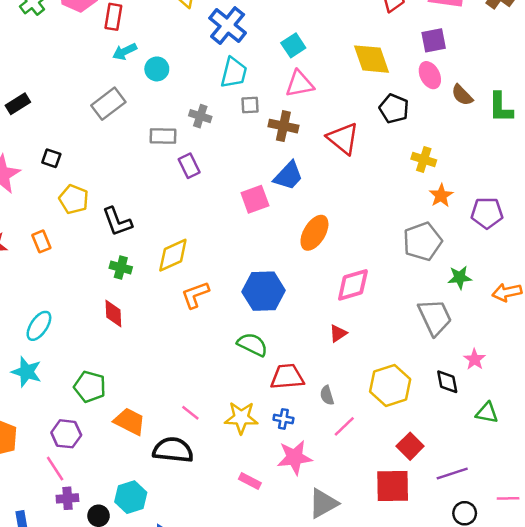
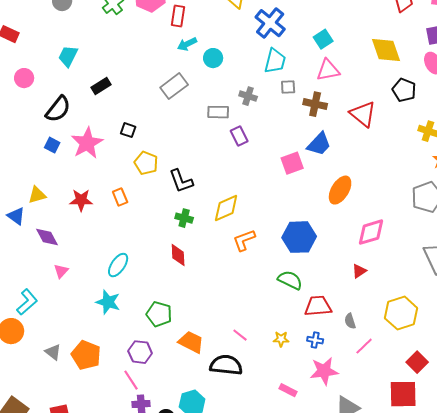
yellow star: (241, 418) -> (281, 339), size x0.6

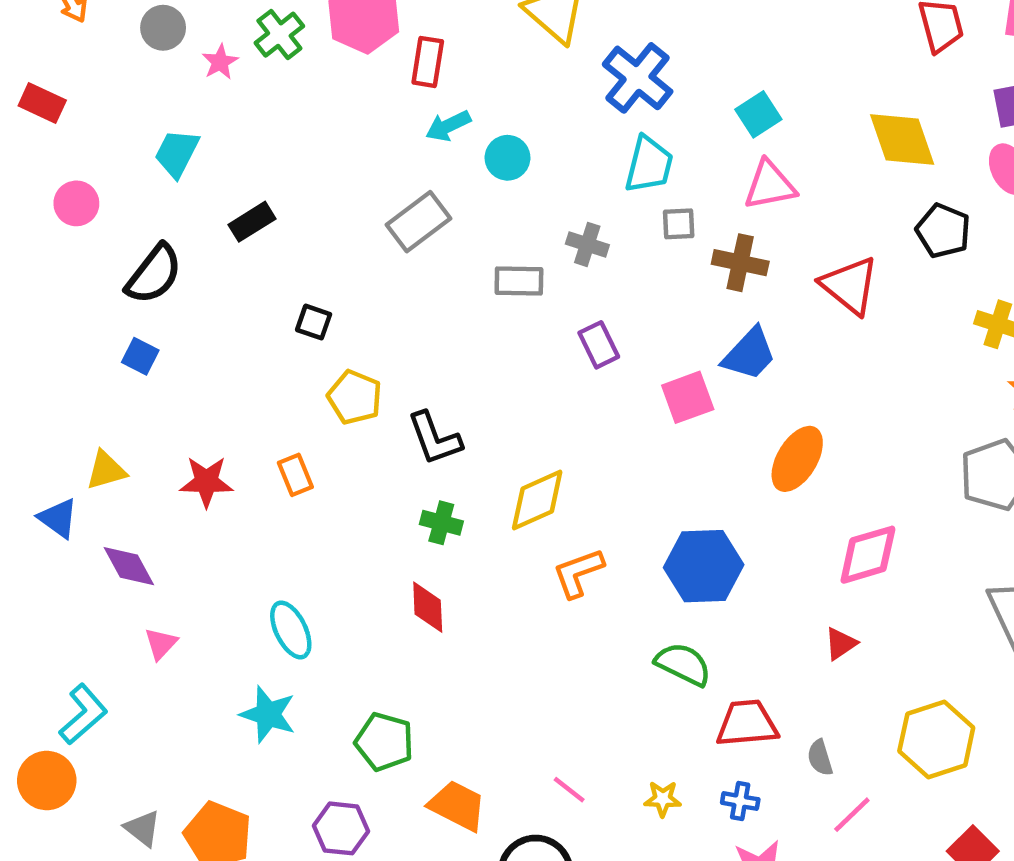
purple rectangle: (239, 136) -> (599, 345), moved
pink star: (87, 143) -> (220, 62), moved, size x0.5
cyan ellipse: (118, 265) -> (291, 630), turned -60

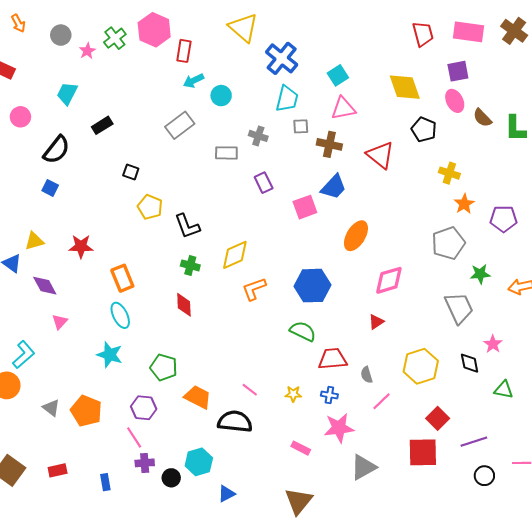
orange rectangle: (295, 475) -> (122, 278), moved, size x1.4

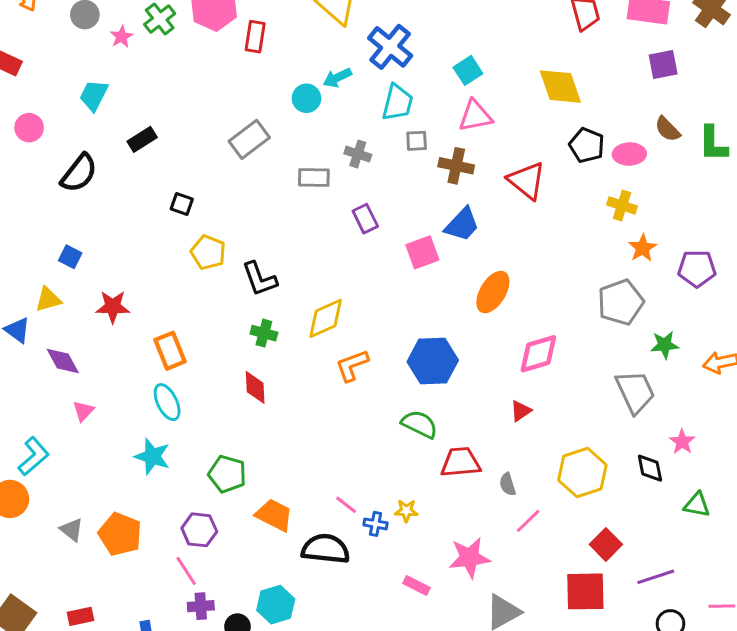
purple square: (458, 71) -> (663, 65), moved
cyan arrow: (194, 81) -> (337, 78), moved
pink ellipse: (455, 101) -> (629, 154), moved, turned -65
blue square: (50, 188) -> (70, 257), moved
blue cross: (329, 395) -> (375, 524), moved

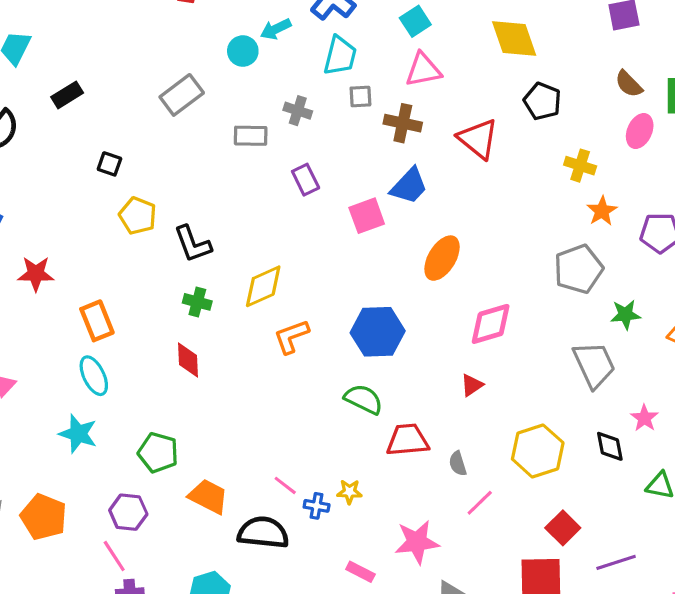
pink ellipse: (629, 154) -> (640, 131), moved, turned -64

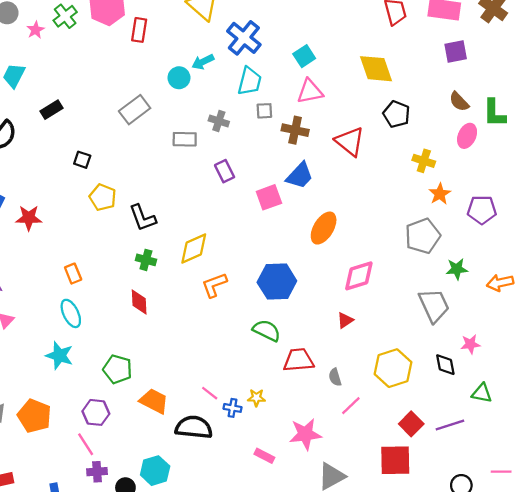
red star: (36, 274) -> (29, 218), moved
orange rectangle: (97, 321) -> (73, 274), size x0.7
pink star: (644, 418) -> (470, 344), turned 30
purple line: (616, 562) -> (450, 425), moved

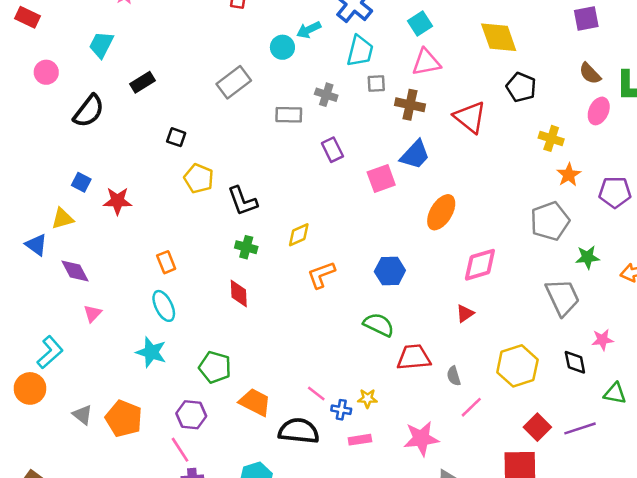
yellow diamond: (194, 249) -> (299, 235), size x0.7
blue hexagon: (277, 282) -> (390, 271), size x0.7
pink rectangle: (264, 456) -> (360, 440), moved, turned -36

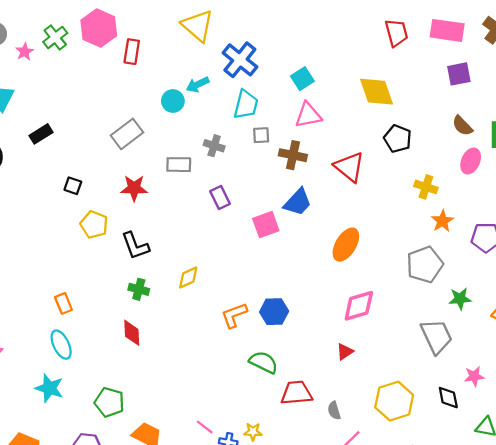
red star: (117, 201) -> (134, 188), moved
orange ellipse: (441, 212) -> (346, 245), moved
orange L-shape: (321, 275) -> (234, 315), moved

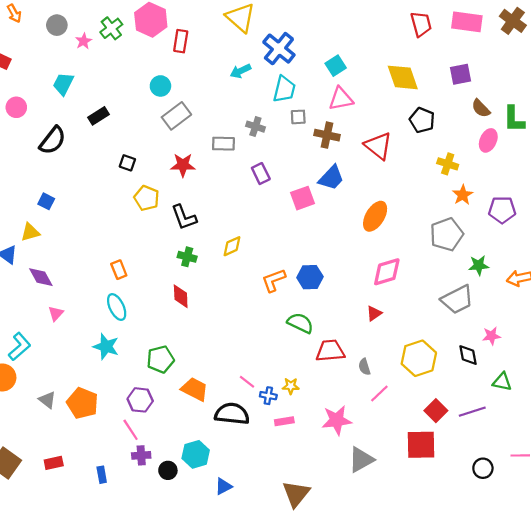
purple square: (459, 74) -> (460, 74), moved
cyan circle: (173, 101) -> (160, 86), moved
gray trapezoid: (436, 336) -> (457, 300), turned 88
green pentagon: (109, 402) -> (160, 359), turned -30

